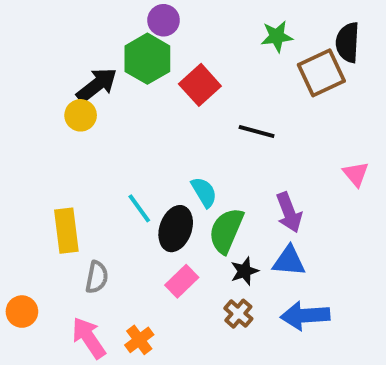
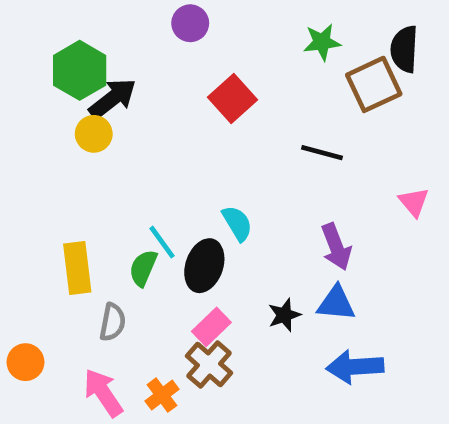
green hexagon: (147, 59) -> (80, 70), moved
black line: (257, 132) -> (322, 153), moved
green semicircle: (226, 231) -> (143, 268), moved, size x0.7
brown cross: (238, 314) -> (209, 364), moved, size x1.4

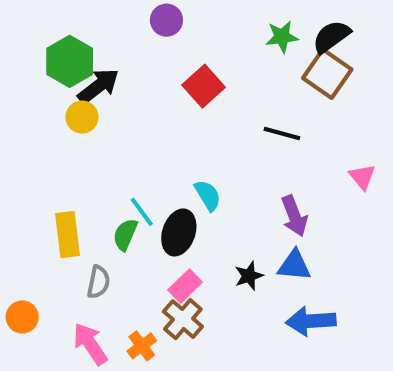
black semicircle: (404, 49) -> (331, 37), moved, turned 51
brown square: (374, 84) -> (327, 74), turned -30

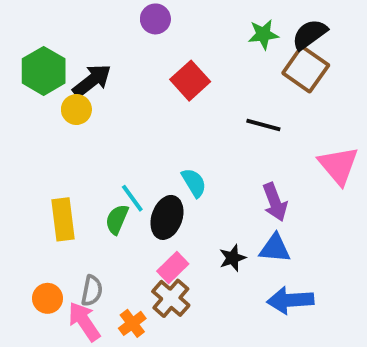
green hexagon: (70, 61) -> (44, 71), moved
pink triangle: (362, 177) -> (338, 165), size x1.6
gray semicircle: (98, 282) -> (92, 291), moved
orange circle: (22, 317) -> (48, 298), moved

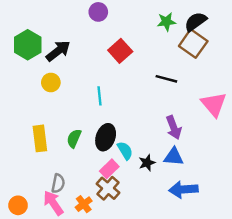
yellow circle: (76, 110) -> (51, 82), moved
cyan semicircle: (194, 183) -> (125, 151), moved
cyan line: (132, 198) -> (99, 96), moved, turned 30
orange circle: (48, 298) -> (18, 205), moved

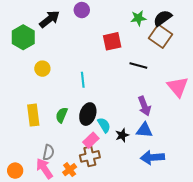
black arrow: (58, 51) -> (49, 19), moved
red square: (120, 51) -> (112, 41), moved, turned 30
brown cross: (108, 188) -> (90, 156), turned 36

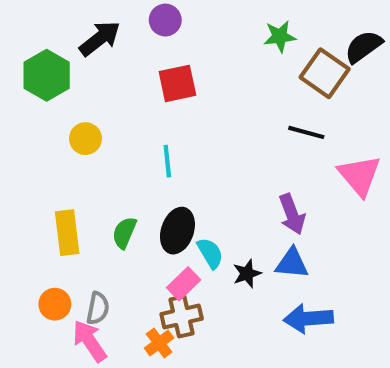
black semicircle: (163, 18) -> (363, 47), moved
red square: (112, 41) -> (177, 83), moved
black line: (138, 66) -> (306, 132), moved
orange cross: (70, 170) -> (159, 343), moved
orange circle: (15, 171) -> (55, 304), moved

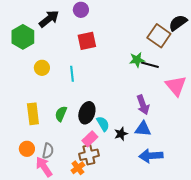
green star: (280, 36) -> (137, 60), moved
cyan line: (167, 161) -> (72, 74), moved

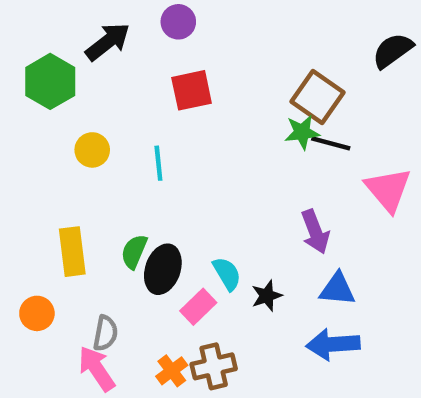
brown square: (159, 36) -> (317, 97), moved
black ellipse: (87, 113) -> (163, 269), moved
blue triangle: (143, 129) -> (337, 289), moved
orange circle: (27, 149) -> (37, 313), moved
brown cross: (89, 155) -> (214, 366), moved

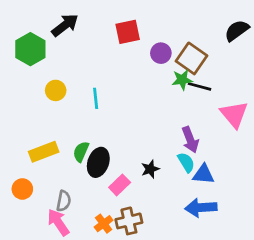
purple circle: (178, 22) -> (161, 53), moved
red square: (192, 90) -> (128, 32), moved
yellow rectangle: (72, 252) -> (44, 152), turned 76
cyan semicircle: (227, 274) -> (186, 162), moved
black star: (267, 296) -> (150, 169), moved

